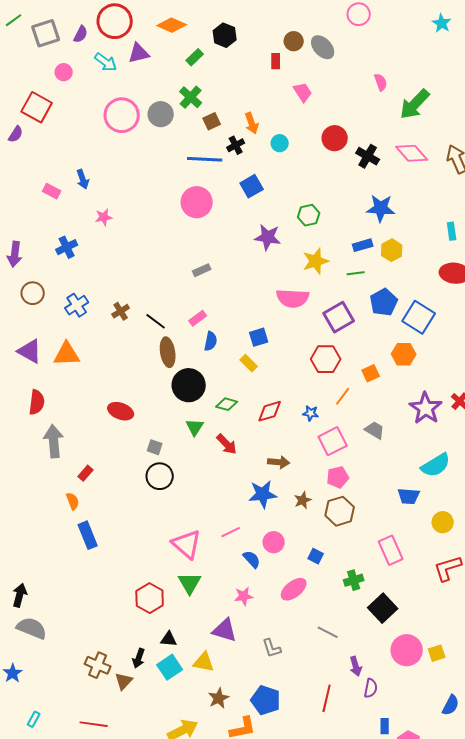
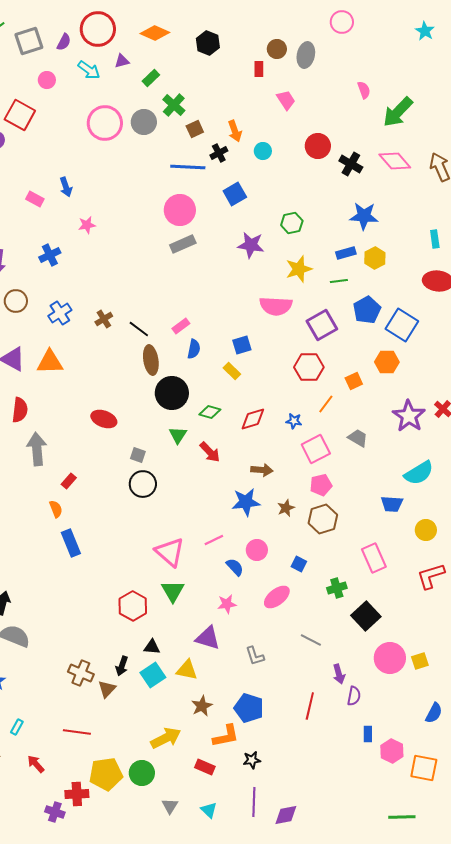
gray ellipse: (323, 47) -> (306, 55), turned 55
purple triangle: (139, 53) -> (122, 61), size x0.7
green rectangle: (195, 57) -> (151, 78), moved
gray rectangle: (202, 270) -> (183, 244), moved, size x1.4

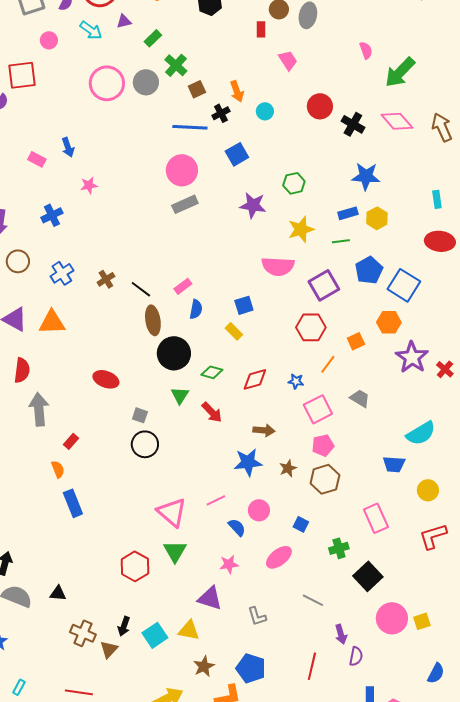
red square: (20, 115) -> (22, 75), turned -36
purple star: (409, 416) -> (412, 357), moved
black triangle: (152, 647) -> (58, 593), moved

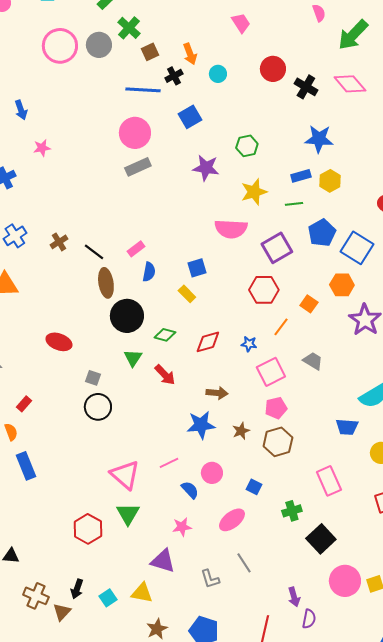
orange square: (356, 341) -> (309, 304), turned -30
gray line: (313, 600) -> (244, 563), moved, turned 30
cyan square: (155, 635) -> (108, 598), size x0.7

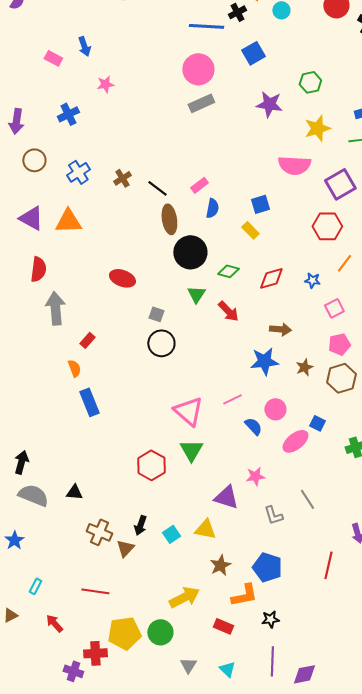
pink square: (271, 372) -> (334, 308), size x0.7
pink ellipse: (232, 520) -> (295, 441), moved
pink star: (182, 527) -> (255, 476), moved

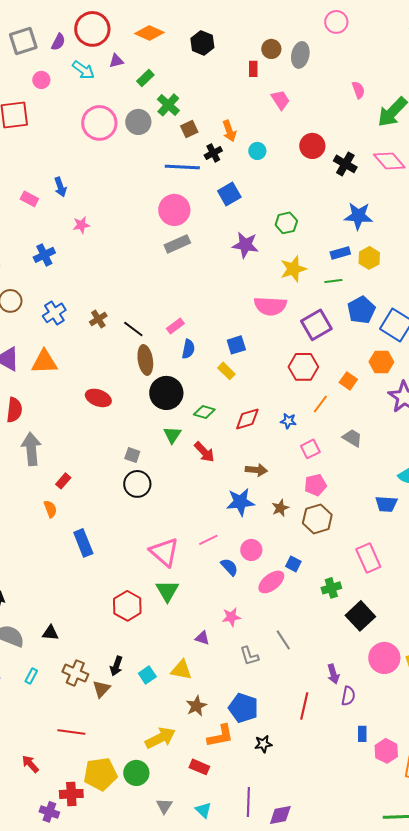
red ellipse: (122, 278) -> (98, 398), moved
blue rectangle: (89, 402) -> (83, 543), moved
purple triangle: (226, 497) -> (202, 638), size x0.6
cyan rectangle: (35, 586) -> (31, 676), moved
black star: (270, 619) -> (263, 744), moved

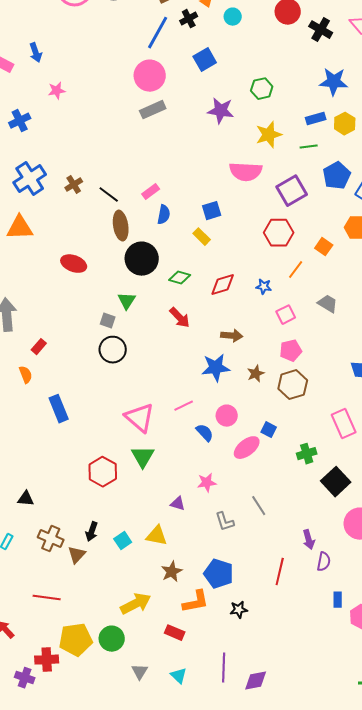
blue line: (182, 167) -> (158, 33), turned -64
blue cross: (54, 313) -> (30, 179), size x1.4
green triangle: (172, 435) -> (127, 301), moved

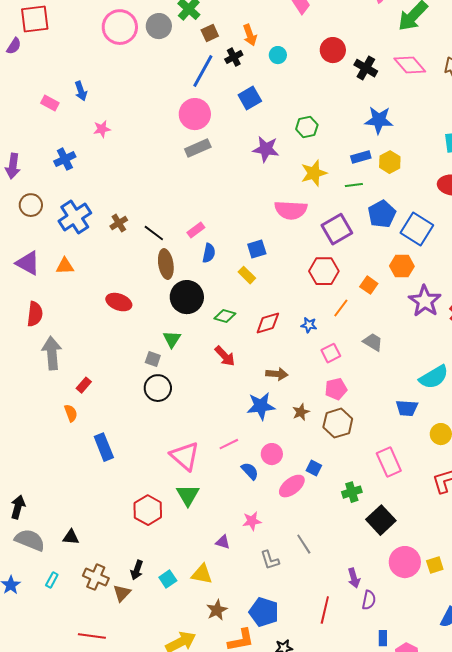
orange triangle: (20, 228) -> (65, 266), size x0.7

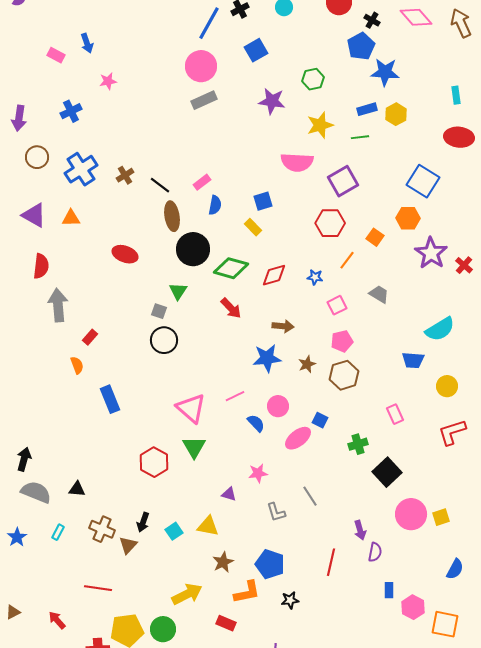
black cross: (366, 68) -> (372, 20), size x0.7
blue pentagon: (382, 214) -> (361, 46), moved
green diamond: (225, 316) -> (231, 268), size x1.6
pink rectangle: (389, 462) -> (395, 414), size x0.7

